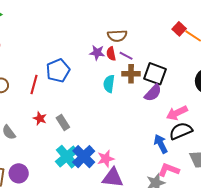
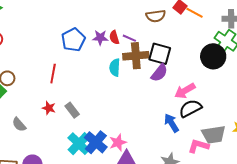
brown semicircle: (117, 36) -> (156, 16), moved
blue pentagon: (58, 71) -> (73, 40), moved
brown cross: (131, 74) -> (136, 56), size x1.4
red line: (34, 84) -> (53, 74), moved
pink L-shape: (169, 170) -> (198, 146), moved

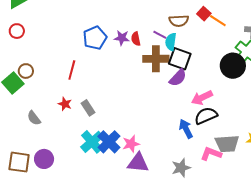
purple line: (129, 38) -> (160, 35), moved
cyan semicircle: (115, 67) -> (171, 42), moved

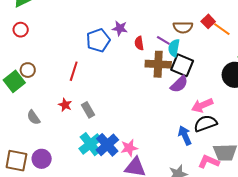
purple star: (122, 38) -> (120, 28), moved

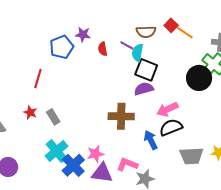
brown cross: (158, 64) -> (121, 116), moved
purple semicircle: (179, 84) -> (144, 89), turned -150
blue cross: (107, 145) -> (73, 165), moved
pink L-shape: (209, 162) -> (127, 164), moved

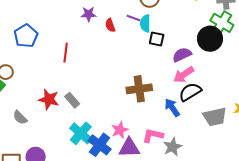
blue pentagon: (62, 47) -> (26, 36), moved
black square: (146, 70) -> (157, 39), size x0.7
red line: (38, 79) -> (66, 53), moved
purple semicircle: (144, 89) -> (182, 55), moved
red star: (30, 112) -> (49, 99), size x1.5

